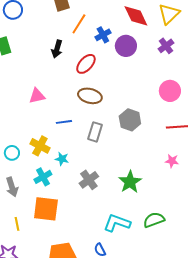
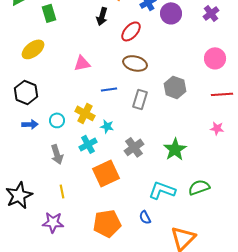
orange square: (46, 209) -> (106, 173), moved, turned -32

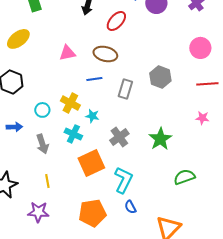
brown ellipse: (135, 63) -> (105, 54), moved
blue arrow: (30, 124) -> (14, 127), moved
cyan cross: (88, 144) -> (73, 134), turned -36
cyan L-shape: (162, 190) -> (123, 180), moved, turned 96

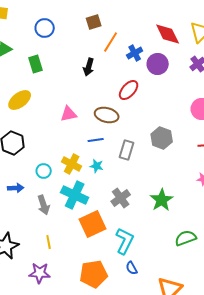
red ellipse: (116, 21) -> (129, 90), moved
cyan star: (92, 116) -> (97, 166), moved
cyan cross: (73, 134) -> (75, 195), size x1.5

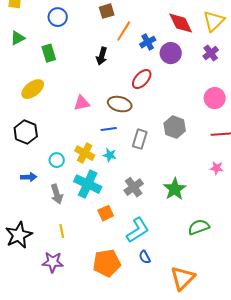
orange square: (93, 224) -> (106, 213), size x0.6
cyan L-shape: (125, 241) -> (138, 230), turned 32

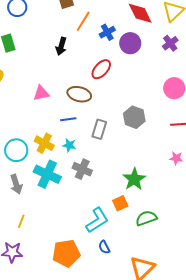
cyan circle: (57, 160) -> (16, 150), size x1.5
gray cross: (134, 187) -> (82, 169), moved, turned -30
orange square: (106, 213) -> (120, 203), moved
green semicircle: (199, 227) -> (146, 218), moved
yellow line: (62, 231) -> (21, 221), turned 32

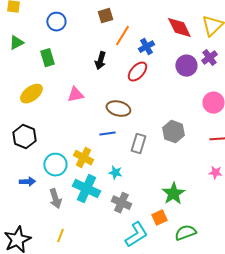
purple circle: (130, 43) -> (186, 66), moved
red ellipse: (101, 69) -> (137, 72), moved
pink triangle: (41, 93) -> (75, 95), moved
cyan star: (69, 145) -> (115, 173), moved
gray cross: (82, 169) -> (121, 203), moved

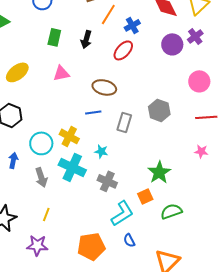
green rectangle: (47, 58) -> (54, 37), moved, turned 30
blue arrow: (27, 182) -> (13, 160), turned -77

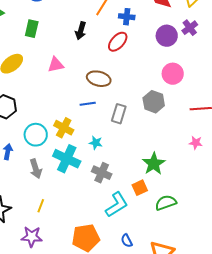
blue cross: (132, 25) -> (127, 17), turned 35
green rectangle: (54, 37) -> (32, 29), moved
pink circle: (199, 81) -> (173, 74), moved
blue semicircle: (129, 240) -> (127, 241), moved

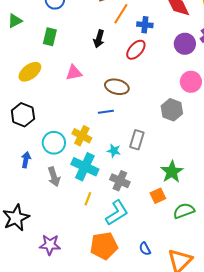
gray rectangle: (119, 114) -> (137, 140), moved
cyan L-shape: (117, 205) -> (117, 213), moved
yellow line: (41, 206) -> (88, 199), moved

